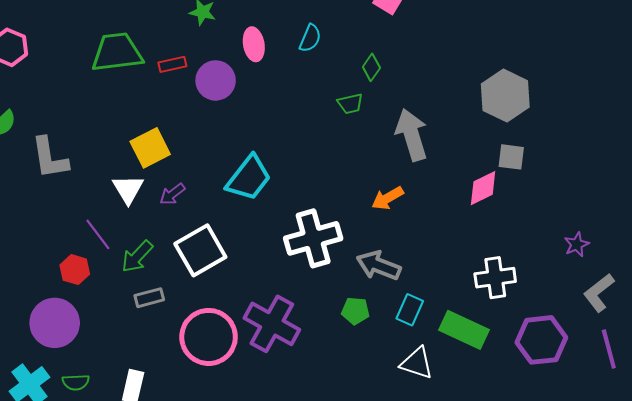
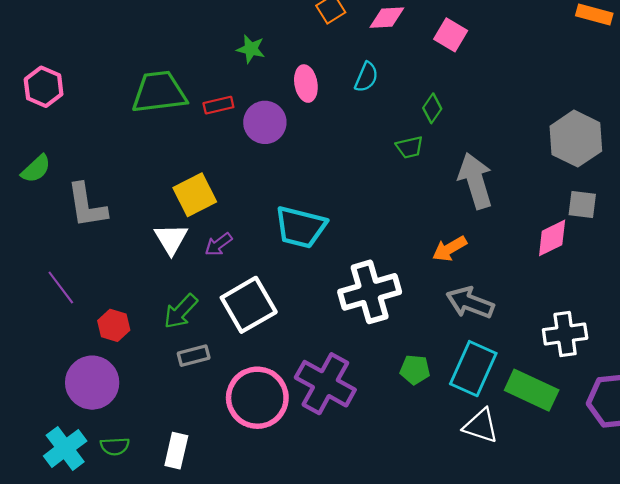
cyan trapezoid: (249, 178) -> (301, 227), turned 66
purple line: (98, 234) -> (61, 288), moved
gray arrow: (379, 266) -> (470, 303), moved
cyan rectangle: (410, 310) -> (473, 369), size x1.6

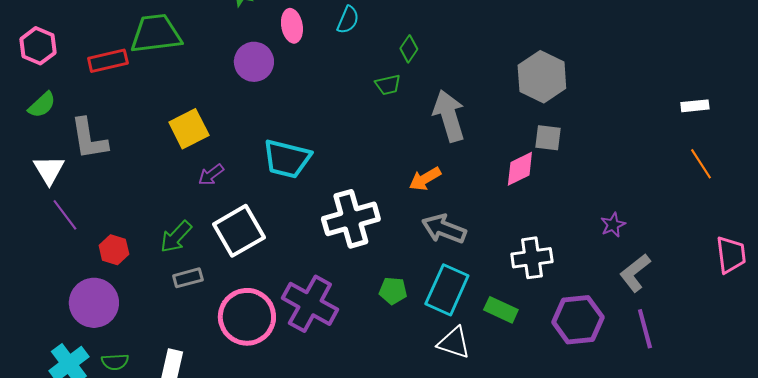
pink hexagon: (44, 87) -> (38, 46), moved
red rectangle: (218, 105) -> (108, 61), moved, size x1.4
white triangle: (171, 239) -> (49, 170), moved
green rectangle: (532, 390) -> (501, 310), size x0.7

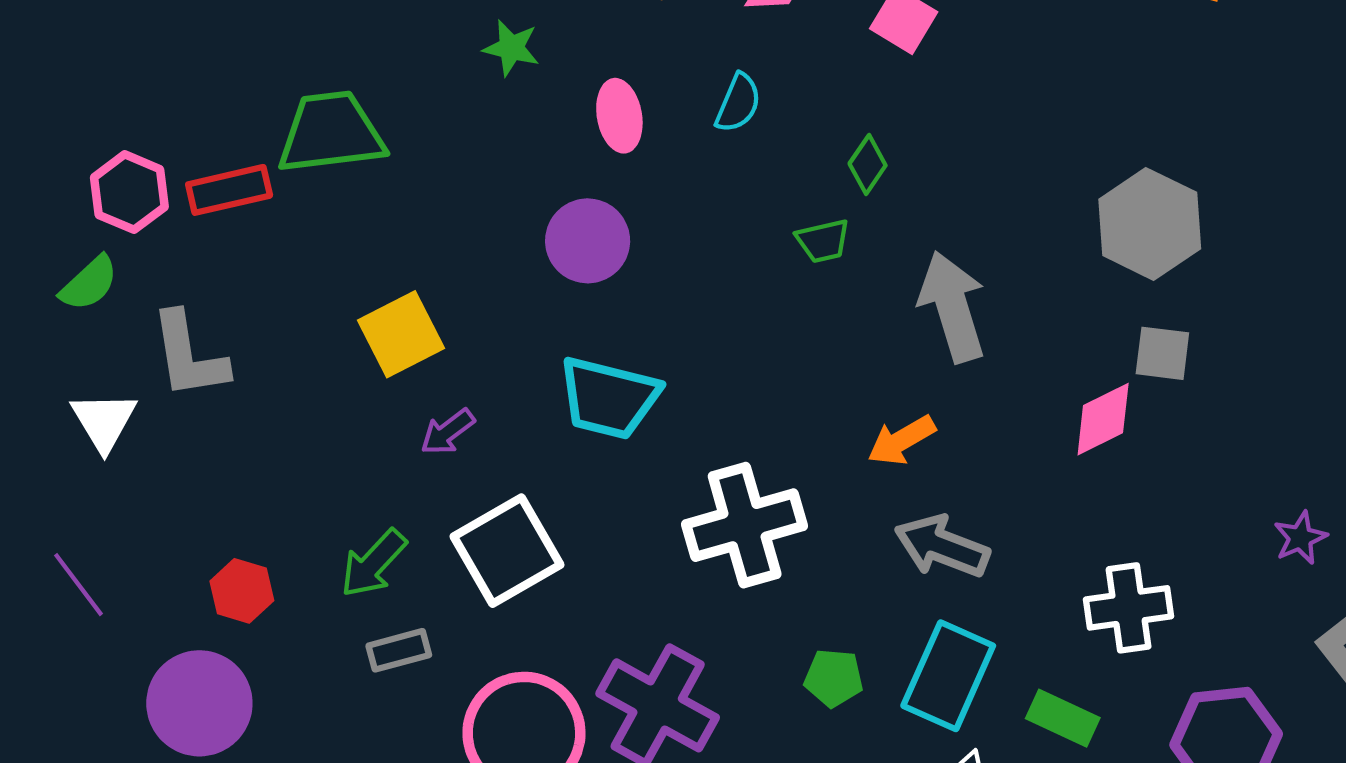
pink hexagon: (38, 46) -> (129, 192), moved
purple circle: (254, 62) -> (588, 241), moved
purple line: (65, 215) -> (78, 585), moved

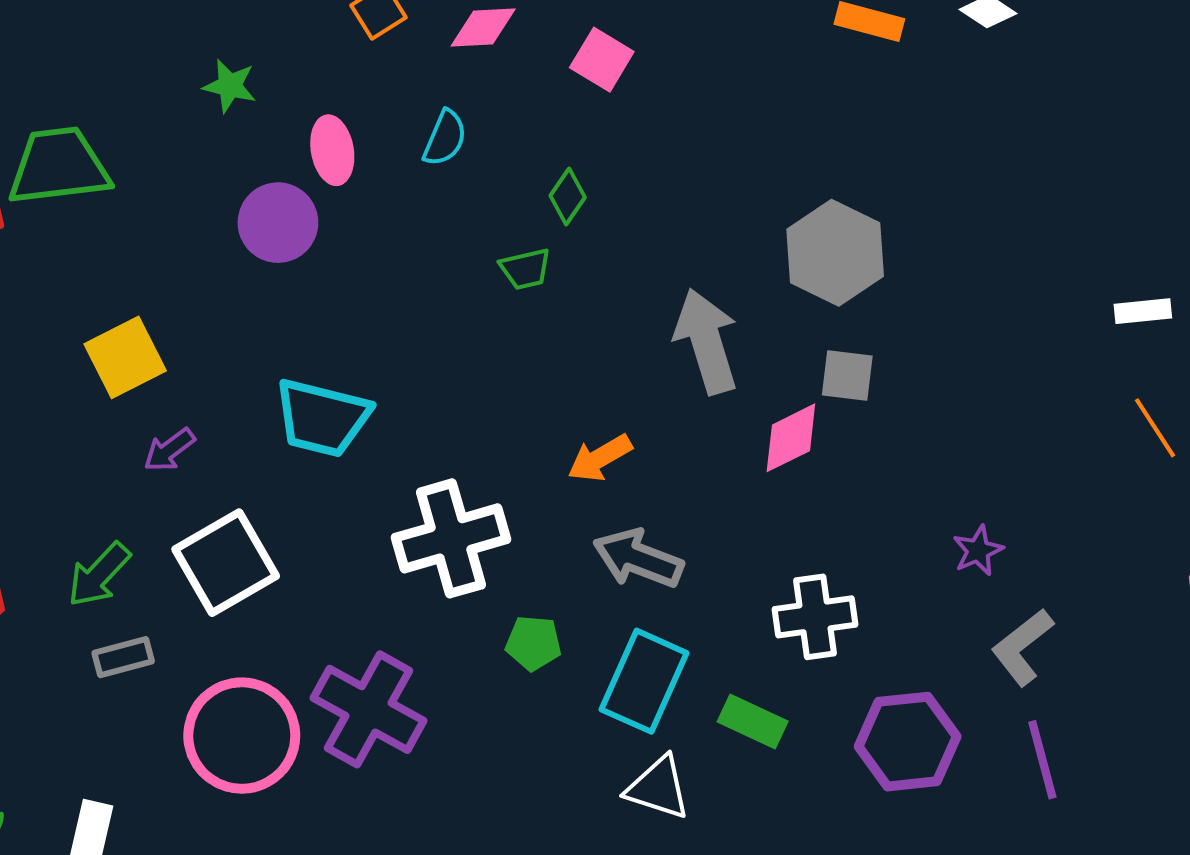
purple circle: (588, 241) -> (278, 223), moved
gray arrow: (952, 307) -> (706, 341), moved
green pentagon: (834, 678) -> (533, 643), moved

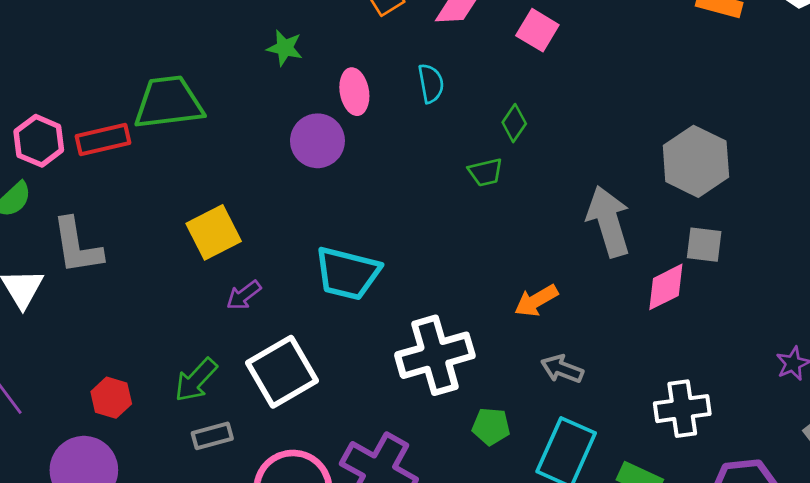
cyan semicircle: (445, 138) -> (431, 83), turned -33
gray arrow: (638, 559) -> (562, 369), size x0.7

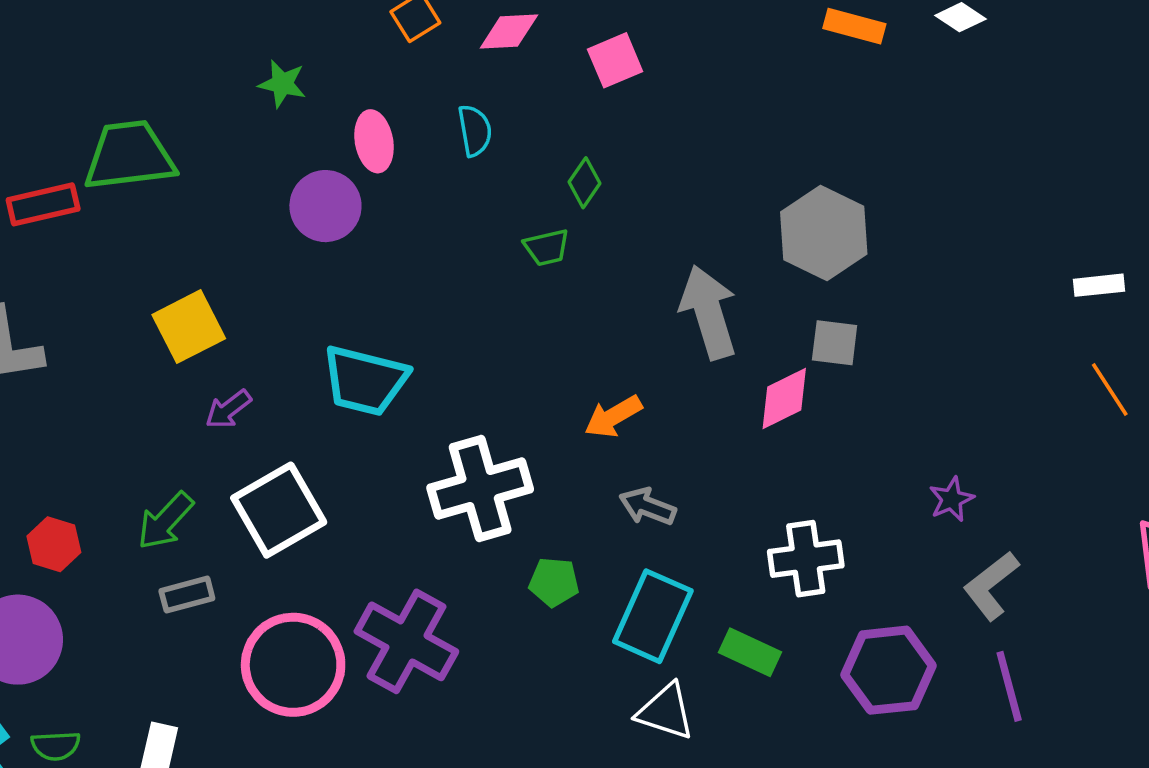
pink square: (537, 30) -> (615, 60), turned 36

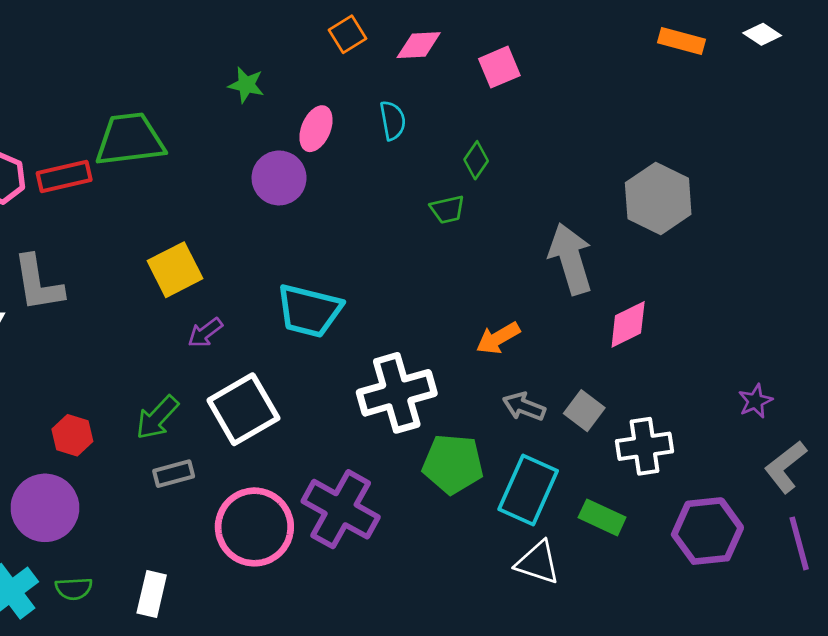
pink ellipse: (374, 141) -> (316, 129), turned 33
gray square: (835, 343) -> (584, 411), moved, turned 30
green pentagon: (554, 582) -> (453, 464), size x1.6

